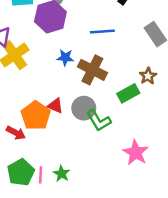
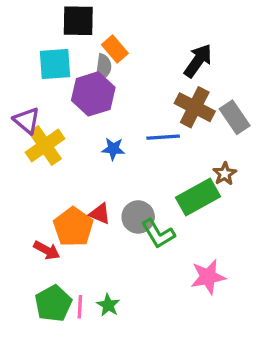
blue line: (102, 32) -> (163, 137), moved
brown cross: (92, 70) -> (195, 107), moved
green rectangle: (128, 93) -> (198, 197), size x1.4
pink star: (136, 153) -> (208, 277), turned 30

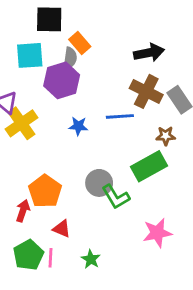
black arrow: (198, 61) -> (149, 53), turned 44
brown star: (225, 174) -> (166, 136), moved, turned 30
red triangle: (100, 214) -> (62, 229), moved
red arrow: (47, 250) -> (23, 211), turned -100
green star: (108, 305) -> (91, 259), moved

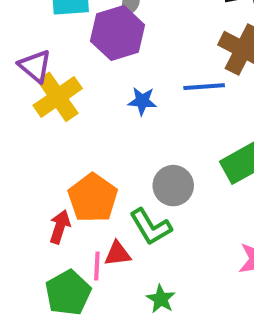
green L-shape: (116, 197) -> (151, 227), moved
red triangle: (62, 229) -> (118, 254), turned -30
pink line: (51, 258) -> (97, 266), moved

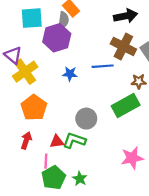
orange pentagon: (93, 198) -> (34, 108), moved
green L-shape: (151, 227) -> (74, 140), turned 140
red triangle: (118, 254) -> (57, 142), moved
green pentagon: (68, 293) -> (54, 178), moved

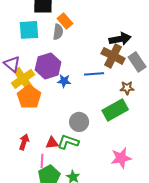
black arrow: (126, 16) -> (120, 39), moved
purple hexagon: (57, 38) -> (48, 66), moved
orange pentagon: (34, 108) -> (29, 97), moved

